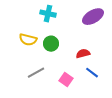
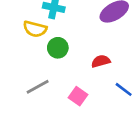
yellow semicircle: (28, 40) -> (35, 29), moved
blue line: (92, 73) -> (124, 89), moved

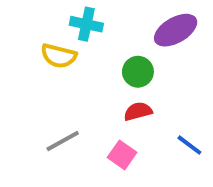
green circle: (58, 48) -> (138, 72), moved
red semicircle: (101, 61) -> (138, 111), moved

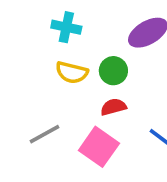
yellow semicircle: (59, 56) -> (72, 72), moved
pink square: (122, 155) -> (99, 147), size x1.5

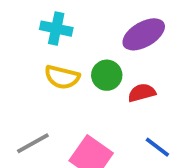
red semicircle: (113, 107) -> (142, 93), moved

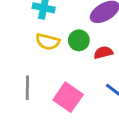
gray line: (33, 143) -> (27, 88), turned -60

